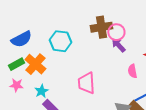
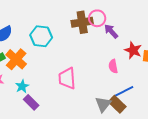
pink circle: (116, 32) -> (97, 18), moved
purple arrow: (118, 45) -> (111, 31), moved

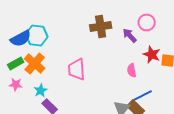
pink circle: (97, 18) -> (147, 22), moved
cyan hexagon: (41, 36) -> (37, 35), moved
pink trapezoid: (67, 78) -> (77, 69), moved

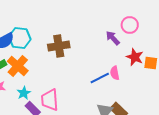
brown cross: (101, 26) -> (59, 46), moved
pink trapezoid: (77, 69) -> (50, 100), moved
blue line: (143, 95) -> (100, 78), moved

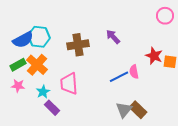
pink circle: (130, 25) -> (165, 16), moved
purple arrow: (113, 38) -> (113, 37), moved
pink trapezoid: (50, 100) -> (69, 84), moved

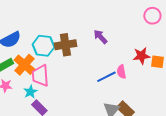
cyan hexagon: (39, 37) -> (43, 46), moved
red star: (154, 56) -> (141, 56), turned -30
pink trapezoid: (69, 84) -> (40, 76), moved

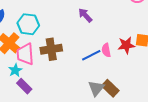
brown cross: (65, 45) -> (51, 49), moved
red star: (141, 56) -> (126, 45), moved

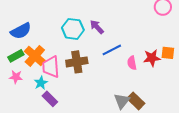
purple arrow: (85, 15) -> (97, 27), moved
cyan hexagon: (28, 24) -> (73, 29), moved
blue line: (91, 55) -> (112, 50), moved

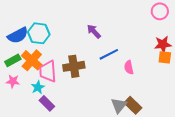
cyan hexagon: (73, 29) -> (39, 33), moved
red star: (152, 58) -> (163, 44), moved

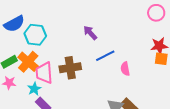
blue semicircle: (18, 35) -> (14, 24), moved

